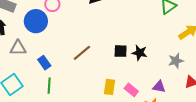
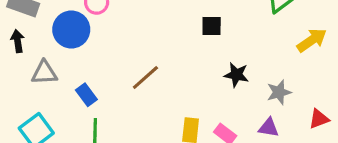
black square: (121, 51) -> (212, 26), moved
gray star: (176, 61) -> (279, 92), moved

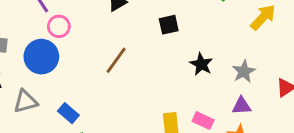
black star: (236, 75) -> (201, 64), turned 30
brown line: (145, 77) -> (116, 60), moved

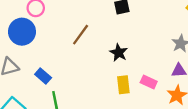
black star: (201, 64) -> (119, 53), moved

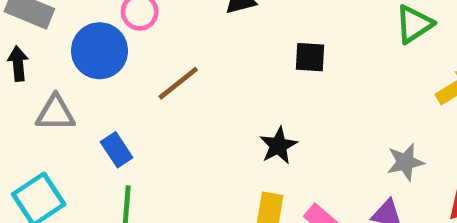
brown line: (81, 35) -> (178, 83), moved

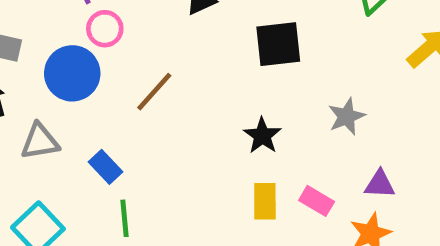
black square: (310, 57) -> (278, 44), size x1.5
gray star: (405, 162) -> (347, 116), moved

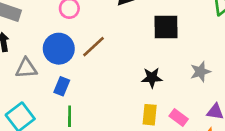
blue circle: (72, 73) -> (59, 49), moved
black star: (262, 136) -> (152, 78), turned 30
blue rectangle: (106, 167) -> (62, 86), turned 60

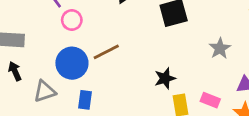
brown line: (94, 47) -> (106, 52), turned 30
black star: (152, 78) -> (165, 78), moved

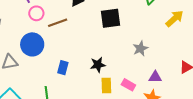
brown line: (106, 52) -> (58, 23), moved
blue rectangle: (85, 100) -> (63, 68), moved

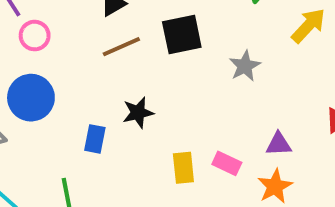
brown line: (58, 23) -> (121, 47), moved
gray star: (140, 48) -> (245, 66), moved
black star: (98, 65) -> (138, 113), moved

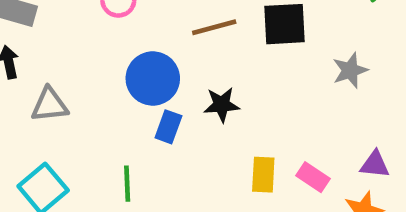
blue circle: (31, 98) -> (153, 78), moved

